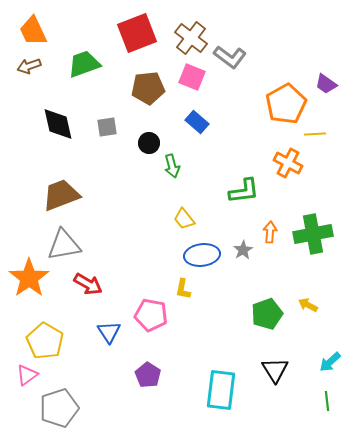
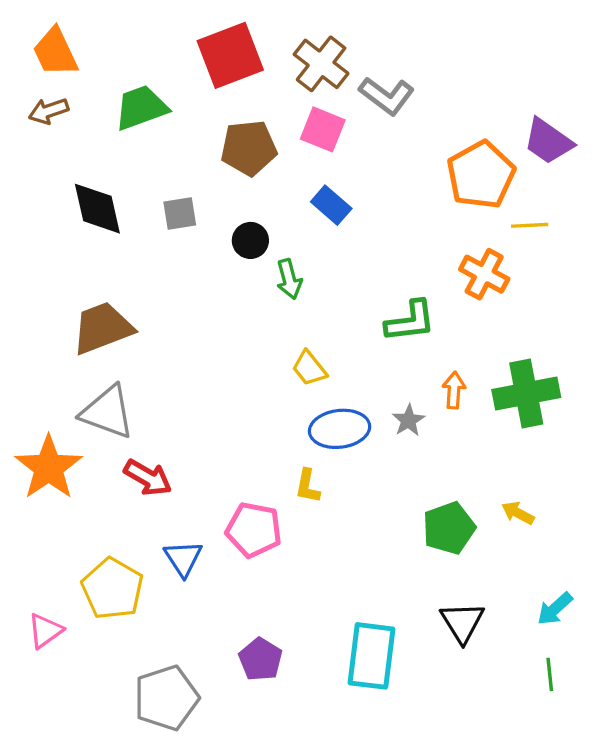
purple trapezoid: (326, 84) -> (548, 141), size x1.4
gray triangle: (64, 245) -> (107, 412), turned 30
yellow pentagon: (45, 341) -> (112, 589), moved
purple pentagon: (148, 375) -> (260, 659), moved
gray pentagon: (59, 408) -> (166, 698), moved

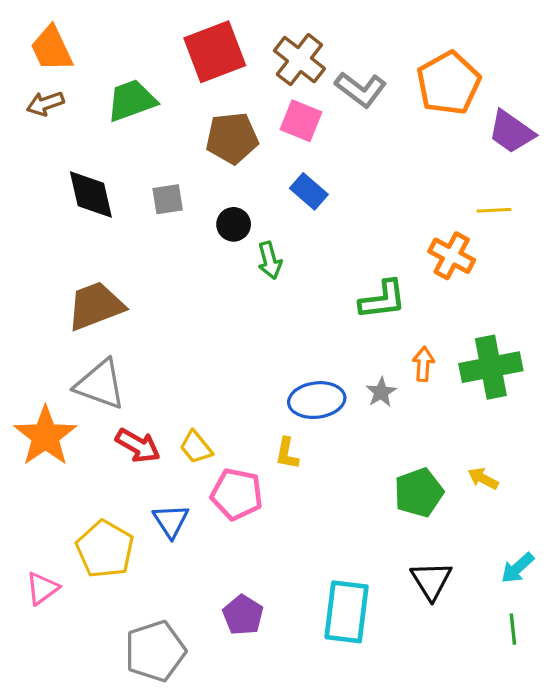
orange pentagon: (481, 175) -> (449, 83), moved
yellow trapezoid: (309, 368) -> (196, 447), moved

